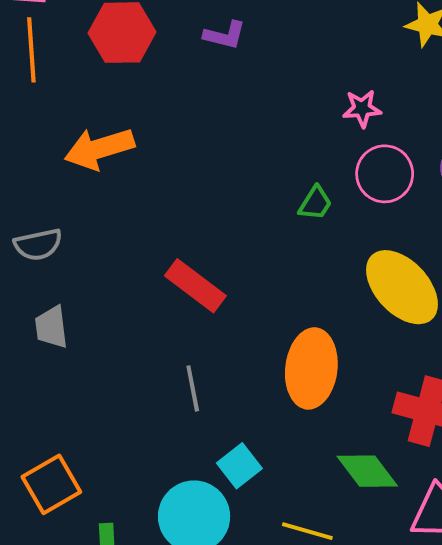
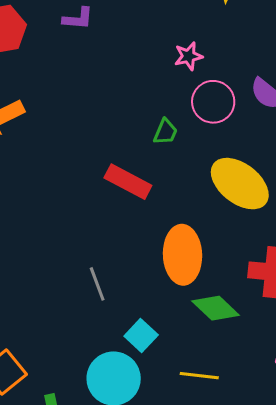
red rectangle: (195, 286) -> (128, 182), moved
green diamond: (367, 471) -> (216, 308), moved

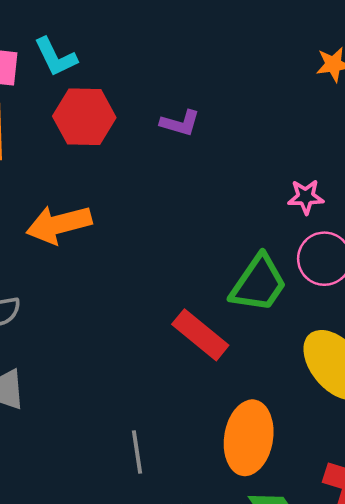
green trapezoid: (165, 132) -> (259, 283), size x1.8

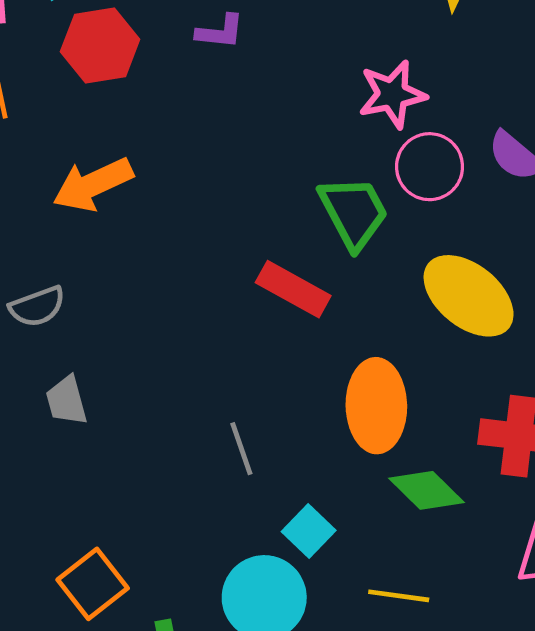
pink star: (306, 197) -> (392, 94), size x1.5
green trapezoid: (259, 283) -> (354, 212), turned -52

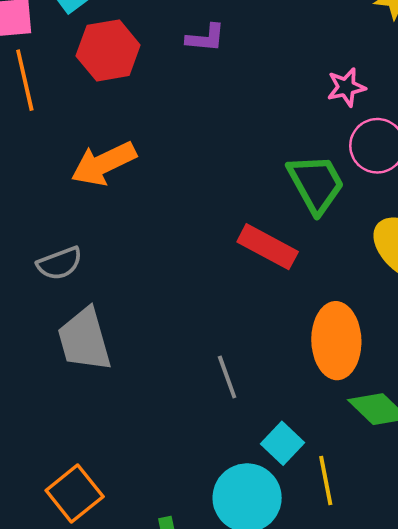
pink star: (392, 94) -> (346, 87), size x0.7
gray trapezoid: (67, 401) -> (84, 340), size x1.6
orange square: (93, 584) -> (75, 494), moved
yellow line: (399, 596) -> (326, 480), moved, turned 72

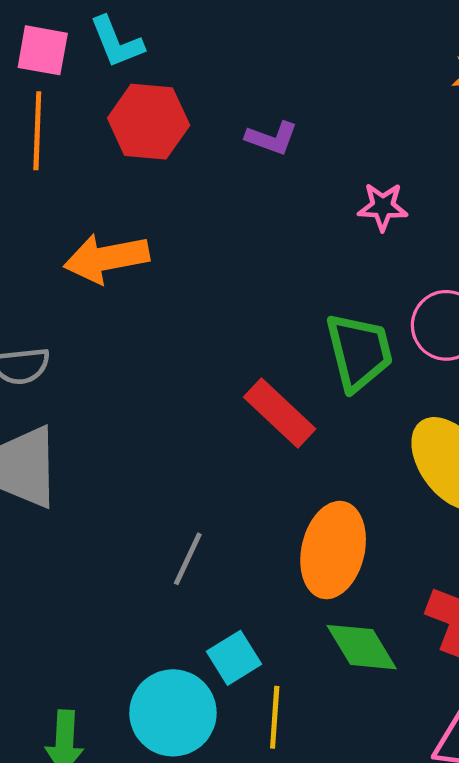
pink star: (346, 87) -> (383, 207), moved
gray line: (227, 377) -> (188, 559), turned 30

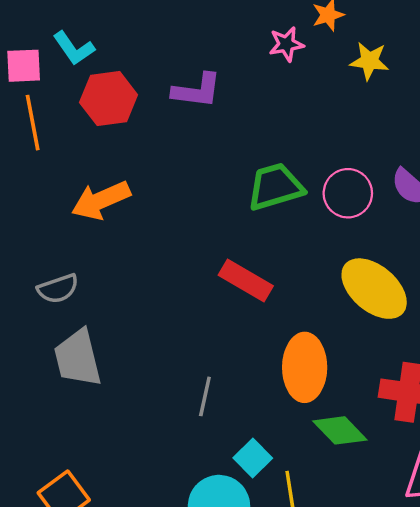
purple L-shape: (272, 138) -> (197, 91), size x1.4
pink star: (383, 207) -> (286, 44), moved
green trapezoid: (359, 352) -> (275, 187), moved, turned -80

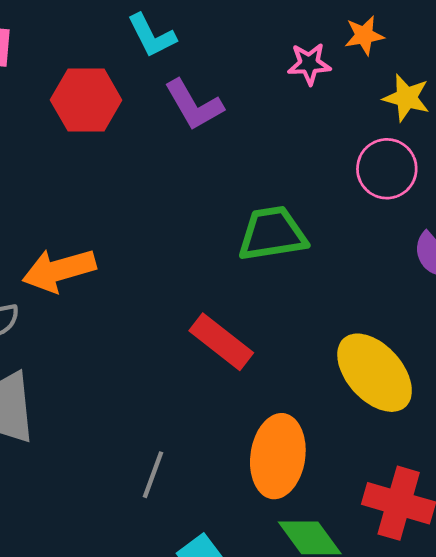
cyan L-shape: (74, 48) -> (152, 36), moved
purple L-shape: (197, 91) -> (194, 105), turned 45
pink circle: (348, 193) -> (387, 169), moved
orange arrow: (101, 200) -> (59, 270), moved

